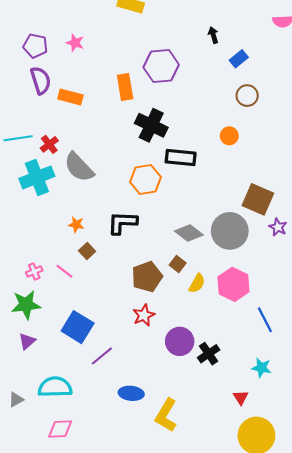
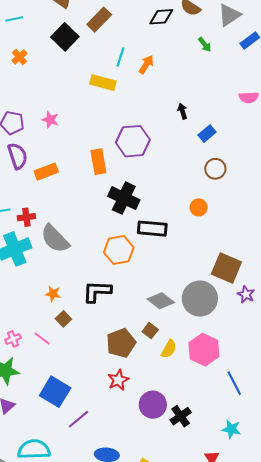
orange rectangle: (70, 97) -> (46, 172), turned -35
red cross: (49, 144) -> (26, 217), turned 30

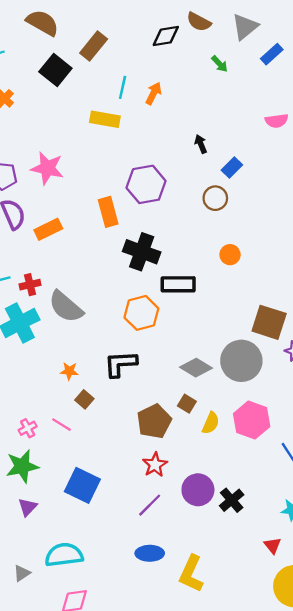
pink star: (50, 120) -> (47, 168), size x1.6
brown circle: (215, 169) -> (215, 198), moved
purple line: (79, 419) -> (150, 505), moved

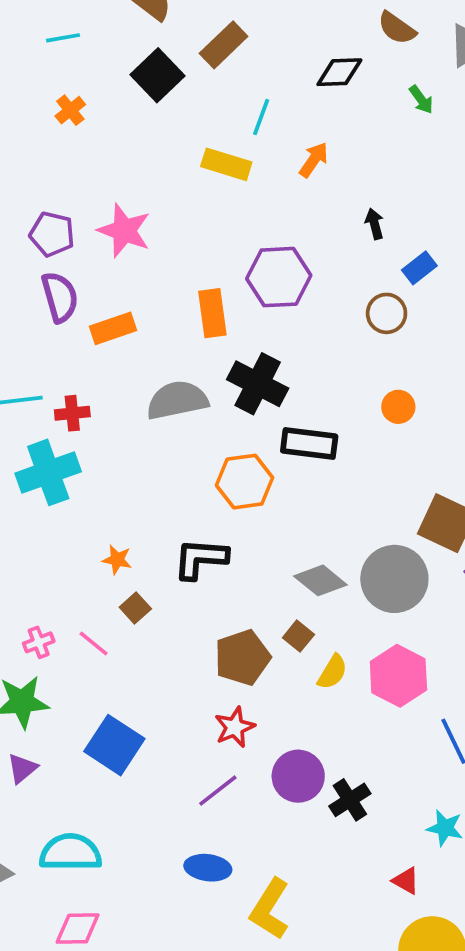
black diamond: (166, 36) -> (339, 72), moved
orange arrow: (154, 93) -> (314, 160), moved
gray semicircle: (66, 307) -> (177, 400), moved, turned 120
red triangle: (273, 545) -> (406, 881), turned -30

